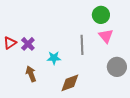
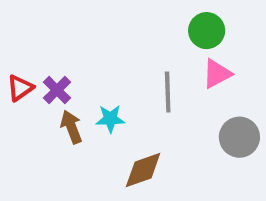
pink triangle: (106, 36) -> (217, 74), turned 42
brown arrow: (31, 74) -> (71, 127), moved

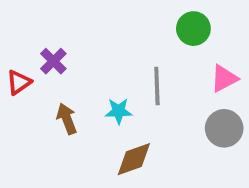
pink triangle: (217, 74) -> (224, 78), moved
purple cross: (57, 90) -> (53, 61), moved
cyan star: (110, 119) -> (119, 111), moved

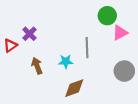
pink triangle: (224, 78) -> (120, 33), moved

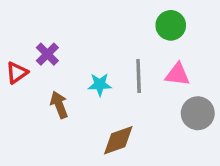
pink triangle: (120, 33) -> (177, 74), moved, turned 35
cyan star: (66, 61) -> (100, 85), moved

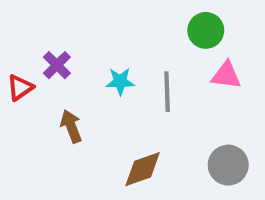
pink triangle: (177, 74) -> (226, 75), moved
cyan star: (100, 85) -> (120, 81), moved
gray circle: (198, 113) -> (228, 165), moved

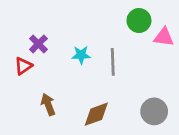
pink triangle: (226, 75) -> (164, 37), moved
red triangle: (20, 88) -> (23, 66), moved
brown arrow: (71, 126) -> (48, 105), moved

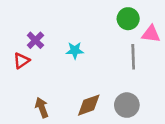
gray line: (113, 62) -> (133, 57), moved
brown arrow: (48, 105) -> (42, 108), moved
gray circle: (154, 111) -> (127, 105), moved

